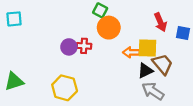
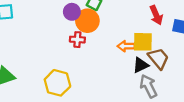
orange circle: (109, 28) -> (87, 21), moved
purple circle: (69, 47) -> (72, 12), moved
gray arrow: (153, 91) -> (148, 86), turned 30

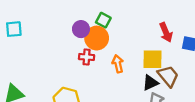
orange arrow: (126, 46) -> (118, 64), moved, turned 77

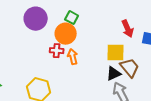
purple circle: (81, 29) -> (36, 19), moved, size x1.5
orange arrow: (118, 64) -> (73, 57), moved

